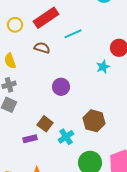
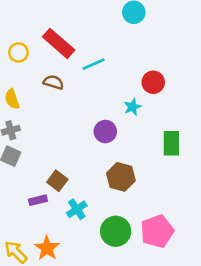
red rectangle: (46, 18) -> (59, 43), turned 75
purple circle: (61, 87) -> (105, 132), moved
cyan cross: (66, 137) -> (77, 209), moved

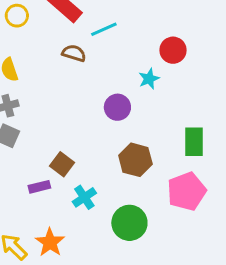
brown semicircle: (53, 82) -> (74, 53), moved
green rectangle: (171, 143) -> (194, 142), moved
pink pentagon: (157, 231) -> (187, 191), moved

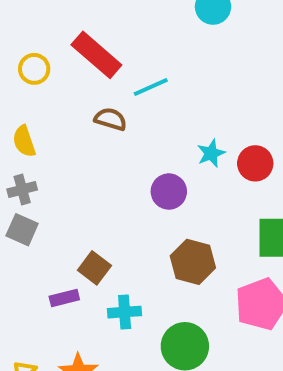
red circle: (173, 50) -> (255, 163), moved
cyan cross: (84, 197) -> (125, 312), turned 30

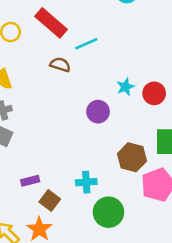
brown hexagon: (193, 262) -> (132, 157), moved
brown square: (94, 268) -> (50, 200), moved
cyan cross: (125, 312) -> (86, 182), moved

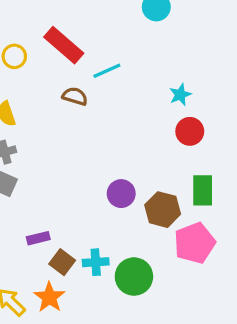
cyan star: (125, 87) -> (180, 95), moved
purple circle: (98, 112) -> (121, 194), moved
cyan cross: (86, 182) -> (96, 262), moved

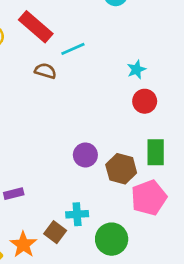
brown square: (62, 262) -> (55, 232), moved
cyan cross: (96, 262) -> (77, 214), moved
green circle: (134, 277) -> (112, 239), moved

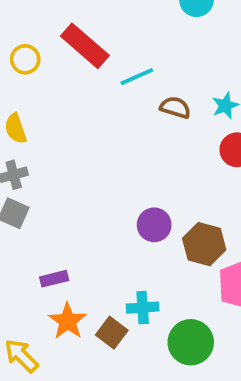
brown semicircle: (45, 71) -> (175, 107), moved
orange star: (23, 245) -> (68, 321), moved

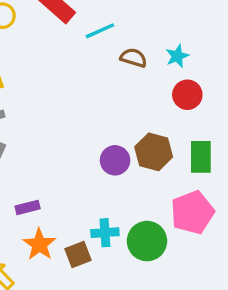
brown hexagon: (204, 244) -> (154, 152), moved
brown square: (112, 333) -> (78, 255), turned 32
green circle: (191, 342) -> (147, 241), moved

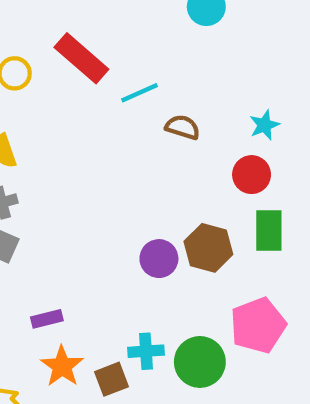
cyan star: (177, 56) -> (264, 125), moved
green rectangle: (201, 157) -> (269, 231), moved

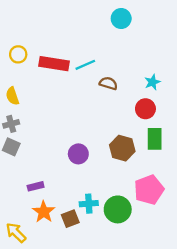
red rectangle: (81, 58) -> (54, 64), moved, turned -32
purple circle: (159, 259) -> (78, 154), moved

